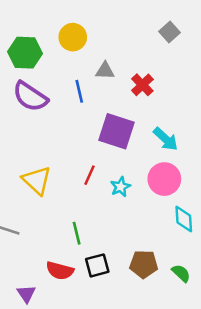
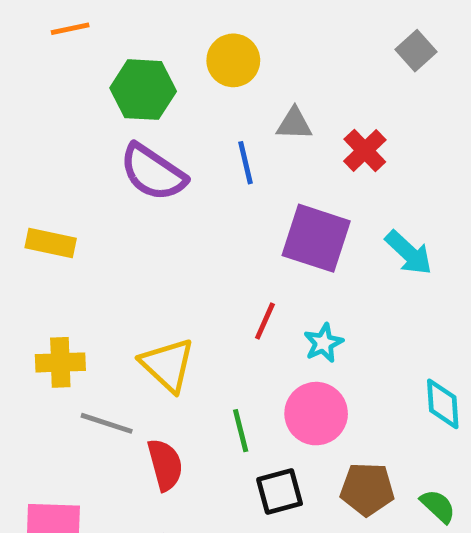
pink circle: (164, 179) -> (316, 414), moved
yellow triangle: (37, 180) -> (168, 365), moved
red semicircle: (60, 271) -> (165, 465), moved, turned -120

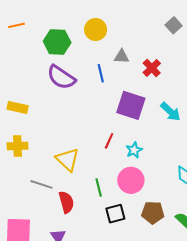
orange line: (70, 29) -> (17, 25), moved
yellow cross: (60, 362) -> (18, 146), moved

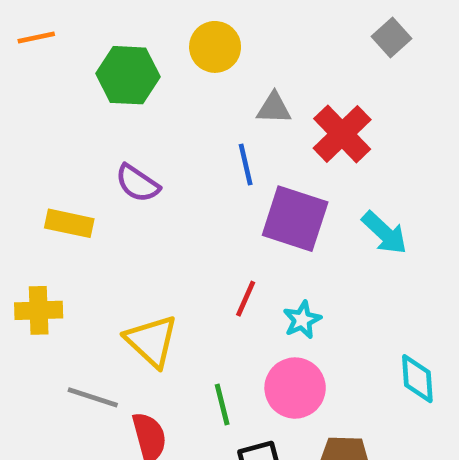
red cross: (152, 68) -> (342, 134), size x1.4
blue line: (101, 73) -> (246, 165), moved
purple semicircle: (61, 77) -> (137, 183), moved, size x0.7
yellow rectangle: (18, 108) -> (69, 223), moved

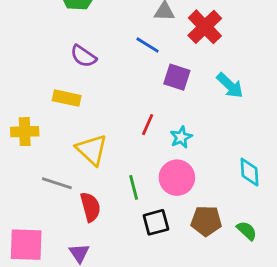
blue line: (246, 165) -> (148, 45), turned -45
purple square: (295, 219) -> (177, 77), size x0.7
yellow rectangle: (69, 223) -> (67, 98), moved

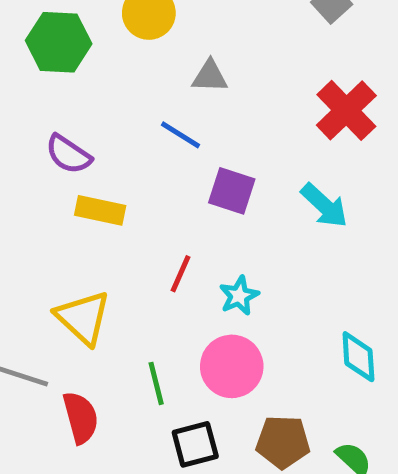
red cross: (205, 27) -> (346, 110), moved
yellow rectangle: (67, 98) -> (100, 210), moved

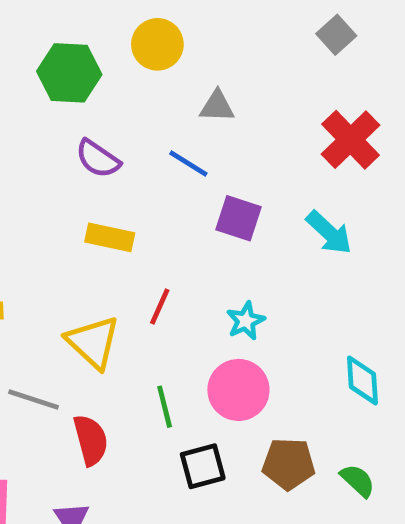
purple semicircle: (68, 154) -> (98, 159), moved
red line: (181, 274) -> (160, 307), moved

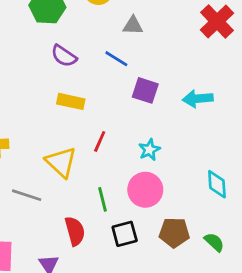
red cross: (351, 140) -> (217, 21), moved
cyan arrow: (329, 233) -> (198, 99), turned 132
red semicircle: (91, 440) -> (75, 231), moved

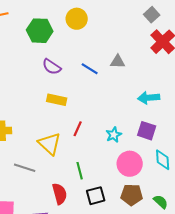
gray triangle: (133, 26) -> (118, 62), moved
purple square: (145, 90) -> (147, 131), moved
pink circle: (145, 190) -> (130, 164), moved

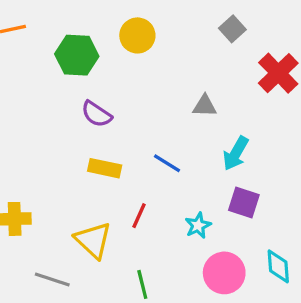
gray square: (152, 15) -> (232, 29), moved
blue line: (90, 69) -> (167, 163), moved
cyan arrow: (149, 98) -> (236, 153), moved, turned -55
purple square: (147, 131) -> (244, 203), moved

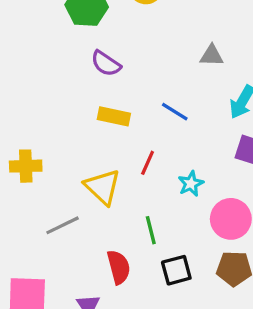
cyan star: (198, 225) -> (191, 184), moved
gray line: (52, 279) -> (63, 225), turned -44

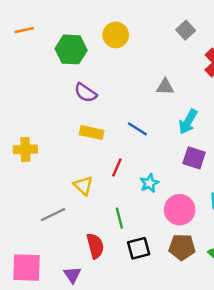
yellow cross: (26, 166) -> (25, 149), moved
yellow triangle: (103, 187) -> (83, 186), size x0.7

